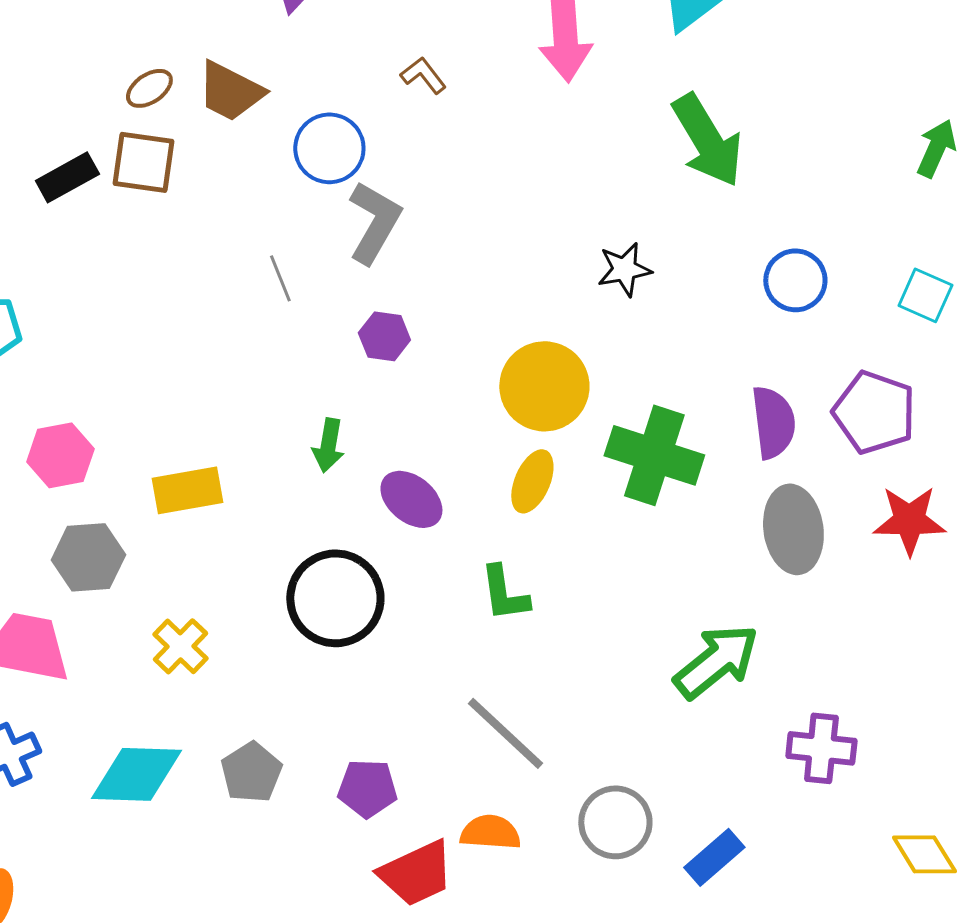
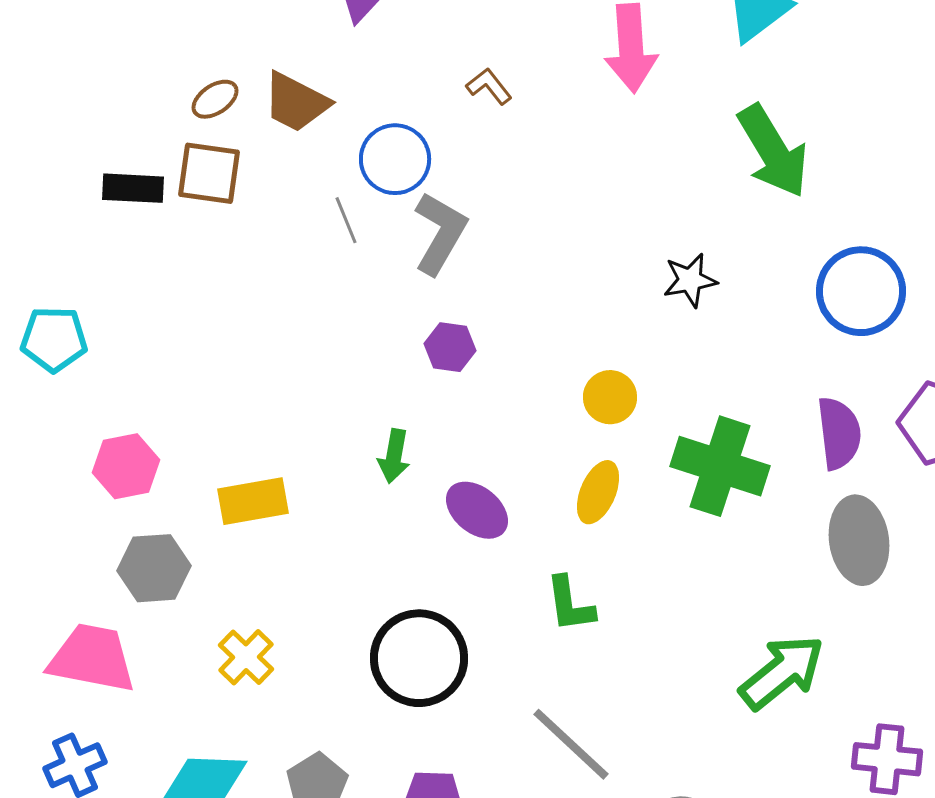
black rectangle: (67, 177) -> (133, 188), turned 32
gray line: (280, 278) -> (346, 220), moved
blue circle: (795, 280) -> (861, 291), size x1.4
yellow circle: (544, 386) -> (610, 397), size x0.6
black circle: (335, 598) -> (419, 658), moved

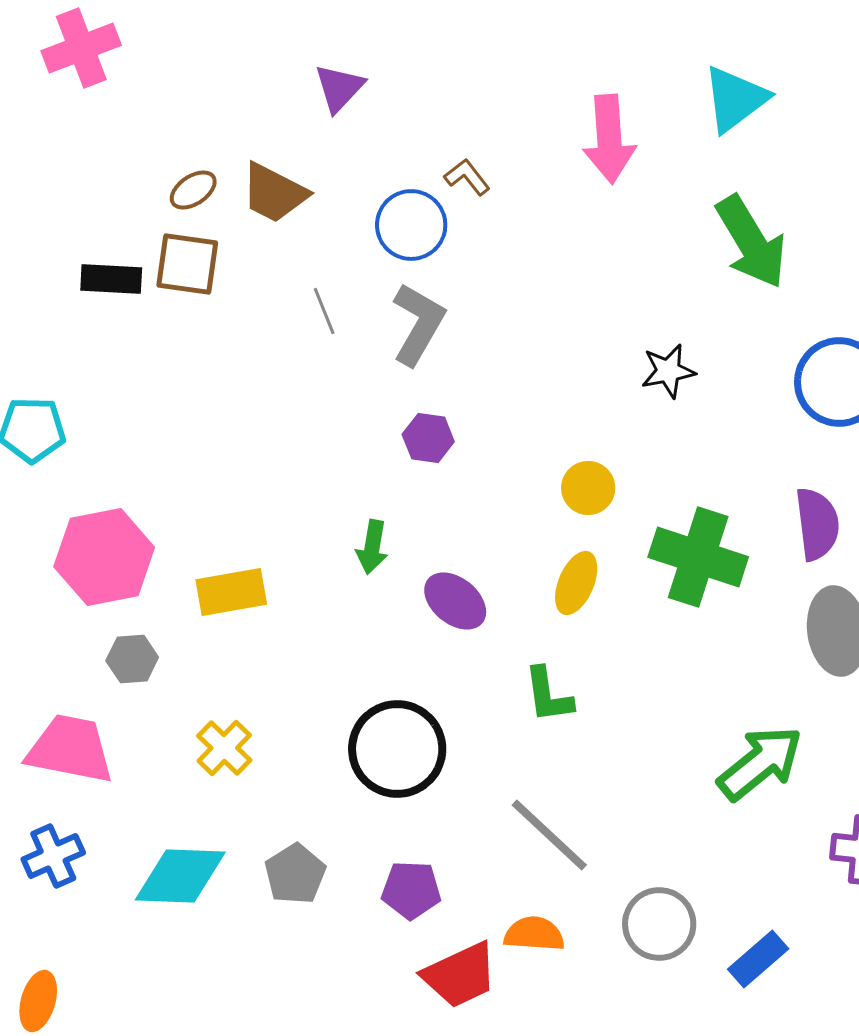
blue circle: (395, 159) -> (411, 225), moved
pink hexagon: (126, 466) -> (104, 557), size x1.5
gray hexagon: (154, 568) -> (132, 659), size x0.7

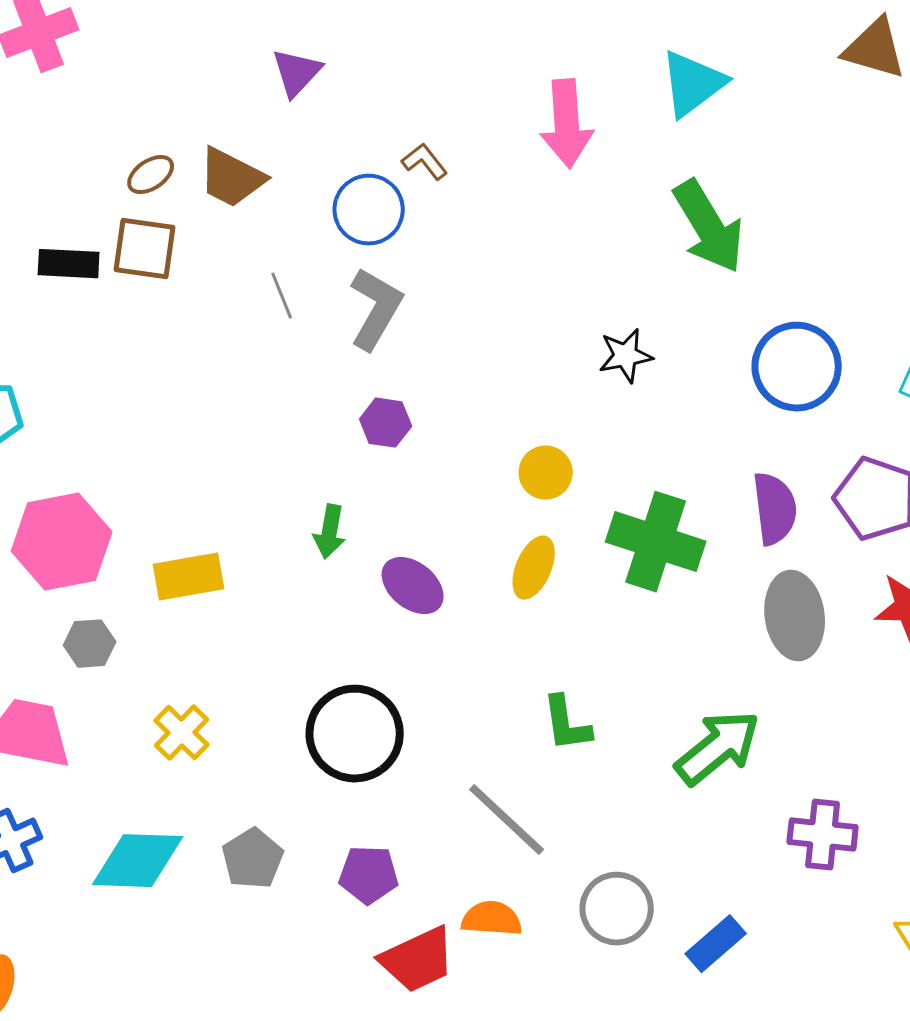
green L-shape: (548, 695) -> (567, 724), moved

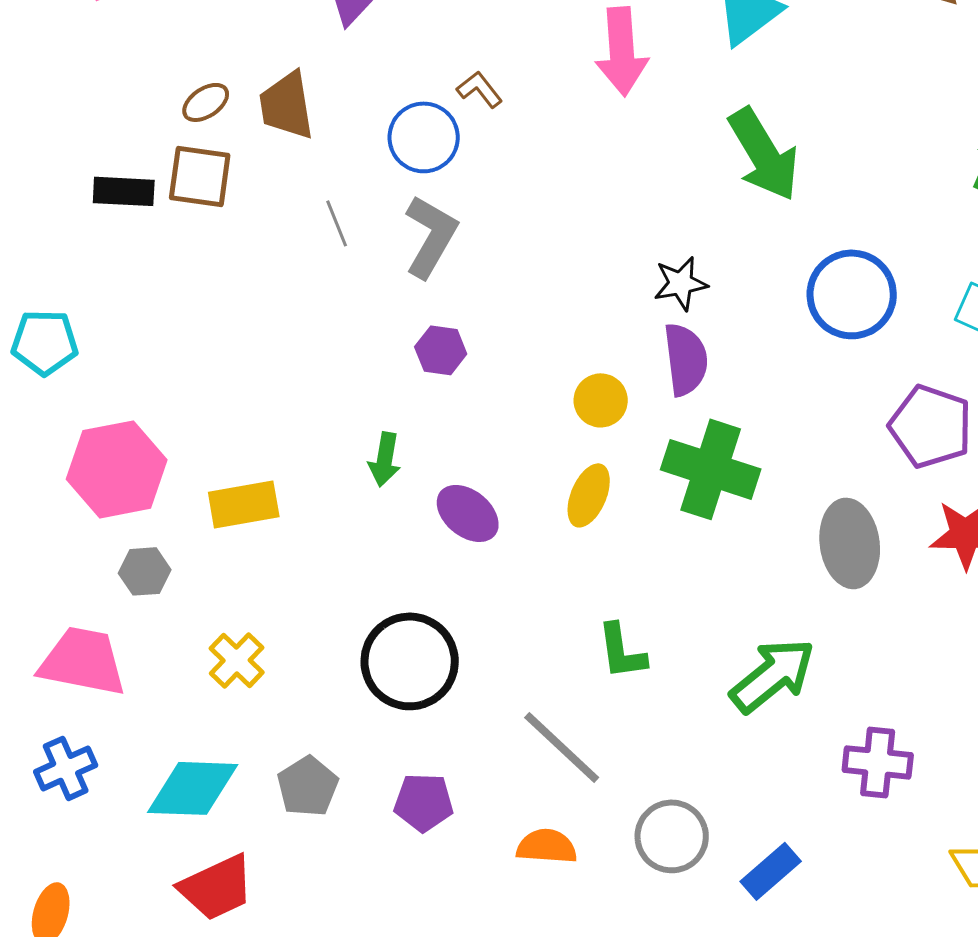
brown trapezoid: (232, 178) -> (287, 105), turned 54
purple semicircle: (775, 509) -> (686, 359), moved
red trapezoid: (418, 960) -> (217, 887), moved

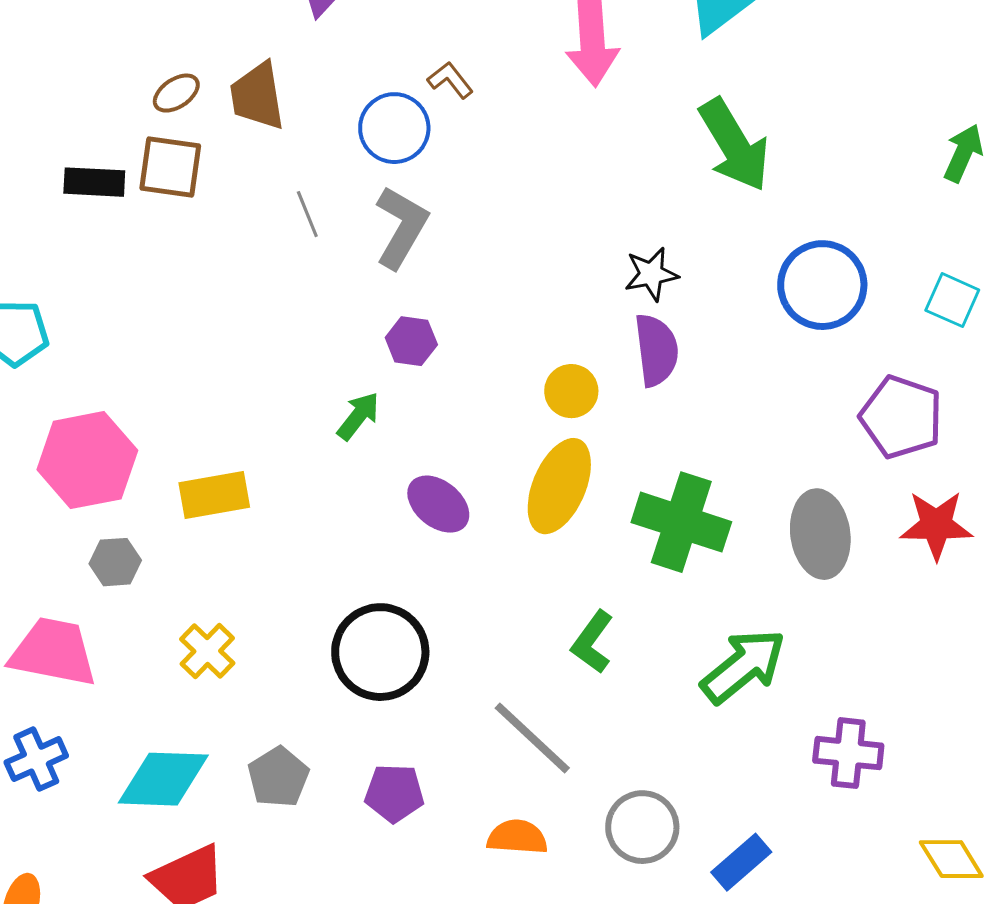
green arrow: (385, 459) -> (358, 416), moved, turned -152
green cross: (711, 469) -> (681, 522), moved
yellow ellipse: (589, 495) -> (559, 486), size x1.5
green L-shape: (622, 651) -> (592, 642), turned 44

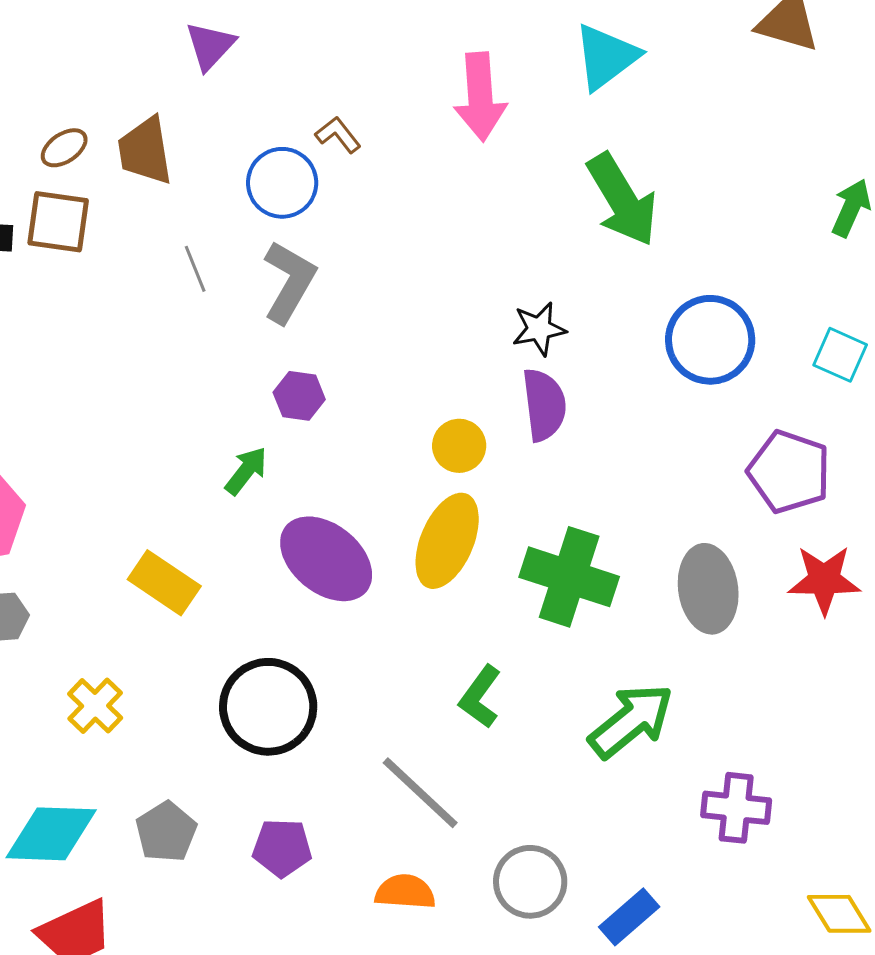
yellow rectangle: (214, 495) -> (164, 583), moved, turned 44
purple ellipse: (438, 504) -> (326, 559), size x1.5

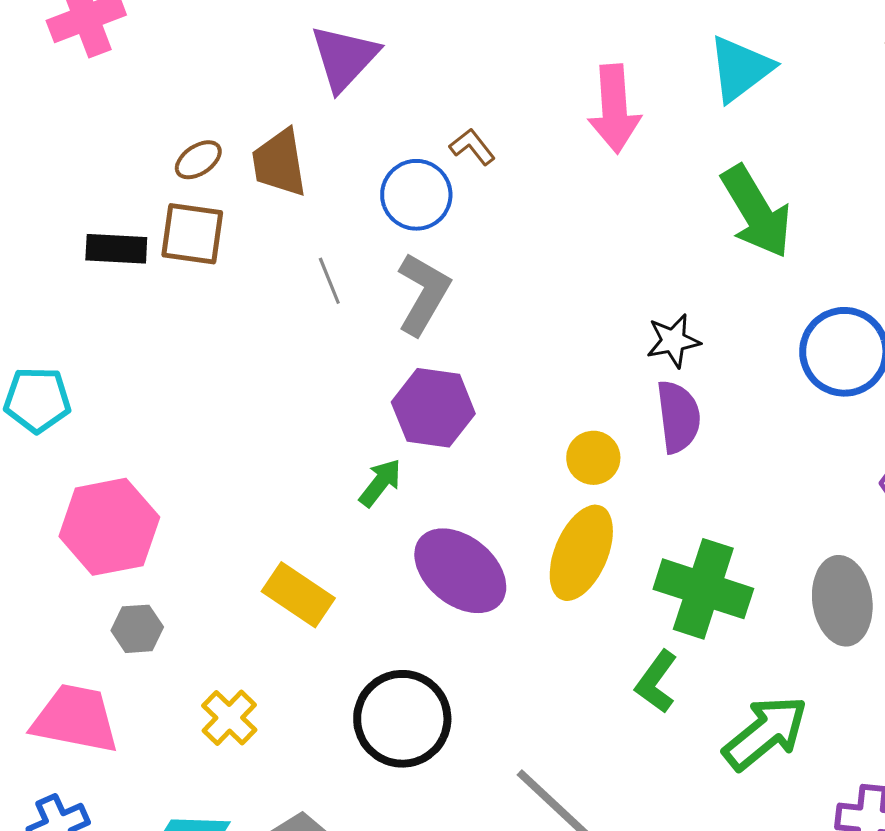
purple triangle: (210, 46) -> (344, 58), size x1.4
purple hexagon: (299, 396) -> (433, 408), size x1.6
green L-shape: (480, 697) -> (656, 682), moved

